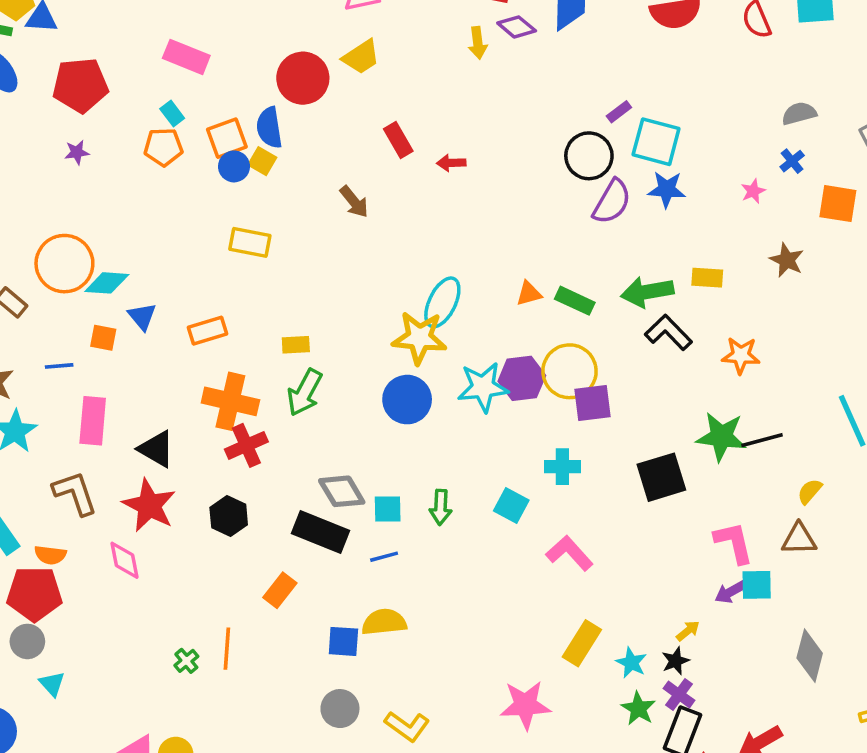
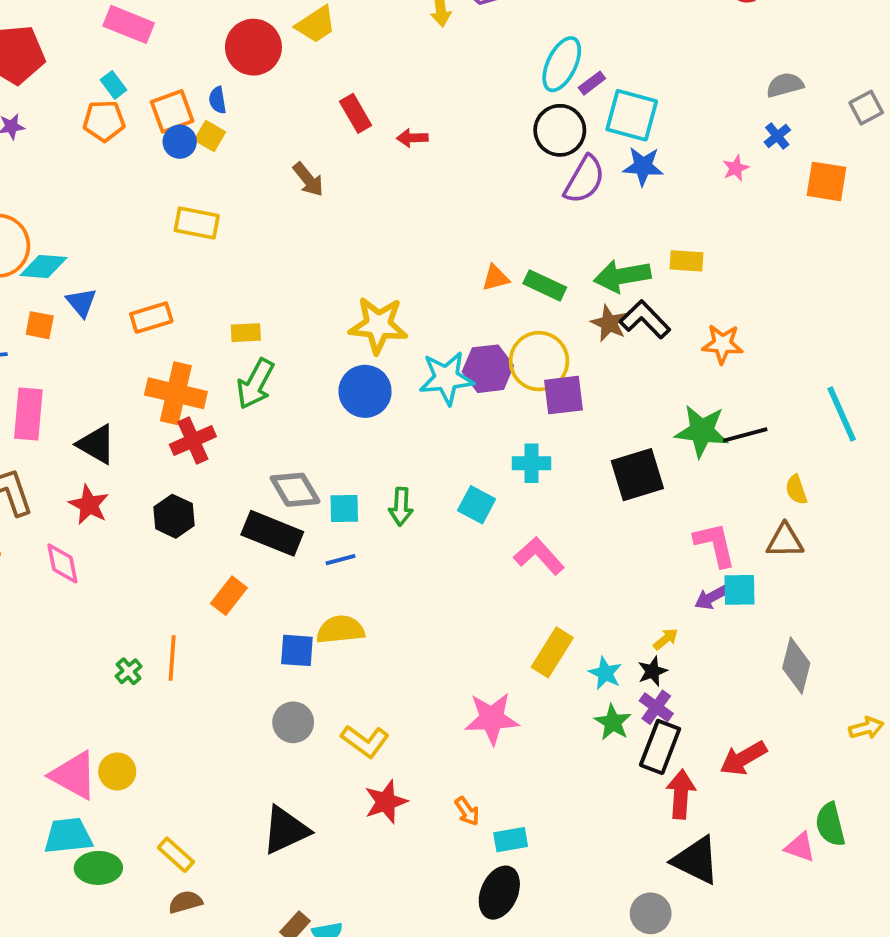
blue semicircle: (269, 128) -> (217, 100), size x0.6
brown star: (787, 260) -> (609, 323), moved
cyan ellipse: (442, 302) -> (562, 64), moved
yellow semicircle: (810, 491) -> (796, 490), turned -60
red star: (149, 505) -> (89, 505), size x0.7

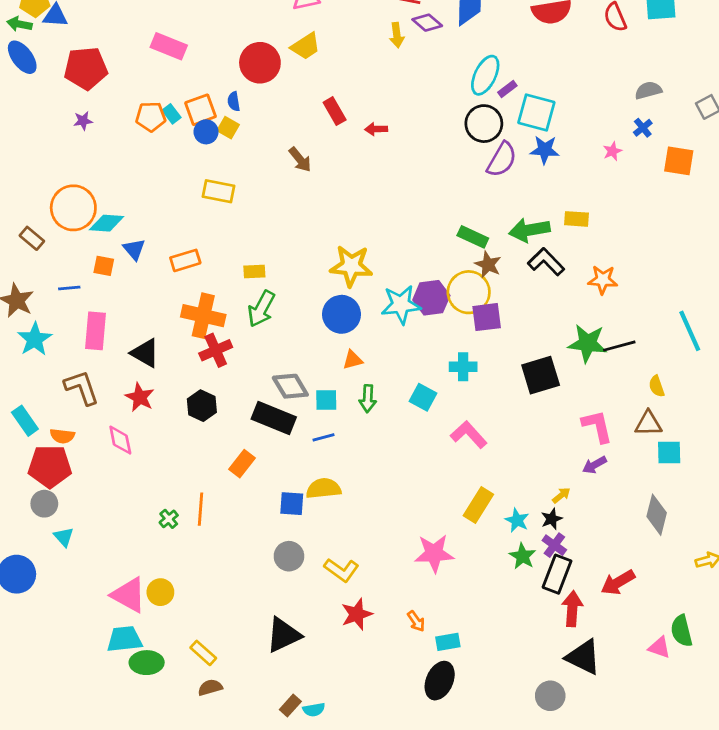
cyan rectangle: (113, 85) -> (171, 114), moved
orange triangle: (496, 278) -> (353, 360), moved
brown star: (609, 323) -> (488, 265), moved
cyan square: (739, 590) -> (669, 453), moved

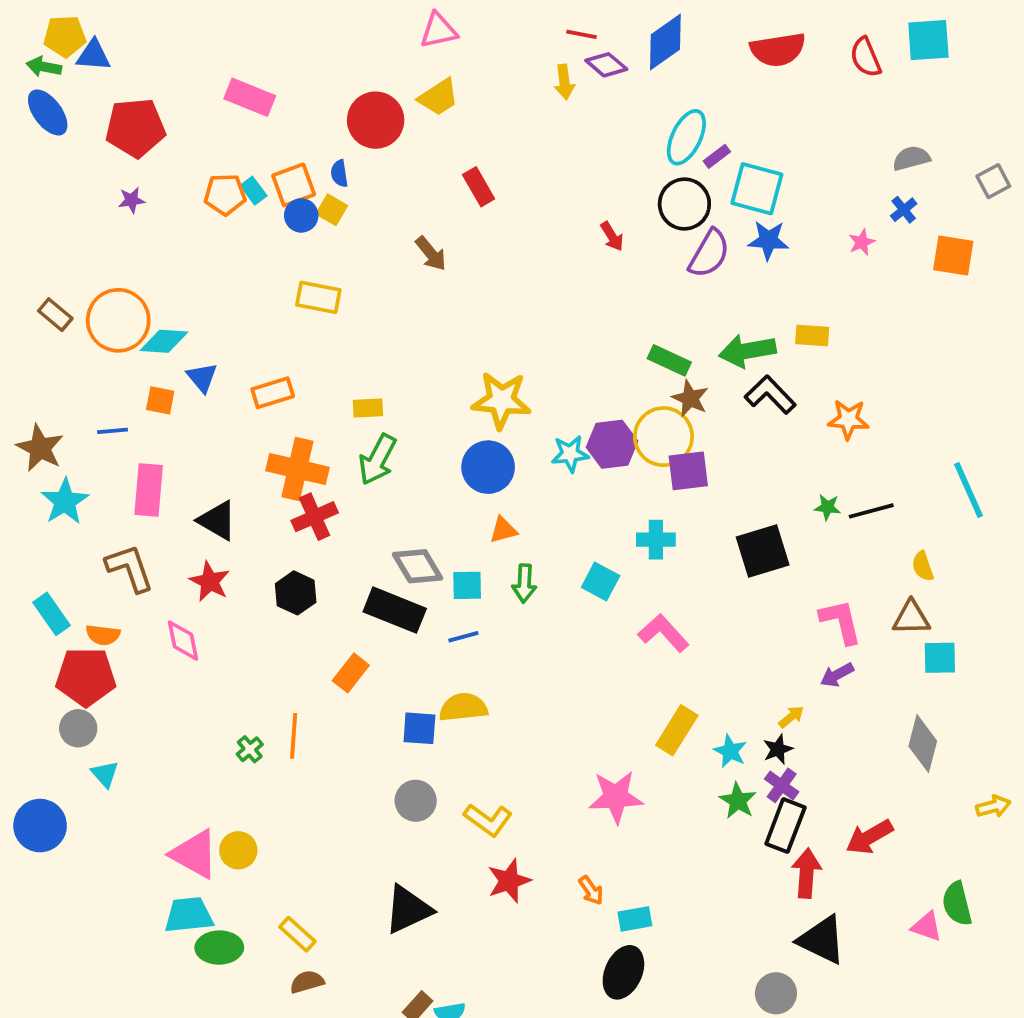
red arrow: (376, 129) -> (612, 236), moved, turned -120
brown rectangle: (32, 238) -> (55, 315), moved
cyan star: (401, 305) -> (570, 454), size x0.7
green star: (588, 343) -> (827, 507), size x0.5

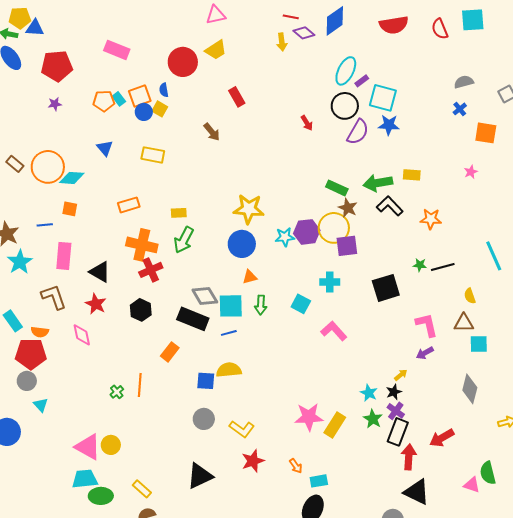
pink star: (862, 242) -> (471, 172), moved
blue triangle: (202, 377) -> (105, 148), moved
cyan square: (467, 585) -> (231, 306), size x1.5
yellow rectangle: (677, 730) -> (335, 425), moved

